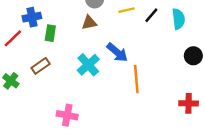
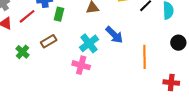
orange line: (136, 79) -> (145, 57), moved
pink cross: (67, 115) -> (81, 65), moved

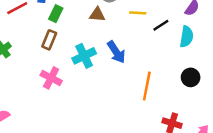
brown rectangle: (49, 41) -> (49, 40), moved, turned -49
pink cross: (81, 65) -> (51, 78), moved

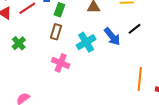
black line: (161, 25) -> (134, 29), moved
orange line: (147, 86) -> (140, 79), moved

